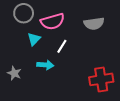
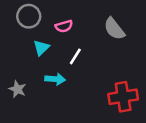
pink semicircle: (53, 21) -> (64, 26), size x0.6
gray semicircle: (94, 24) -> (114, 29), turned 60

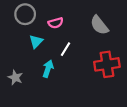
cyan arrow: (55, 79) -> (48, 69), turned -77
red cross: (123, 97) -> (107, 64), moved

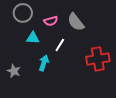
gray semicircle: (99, 25) -> (76, 22), moved
cyan triangle: (36, 41) -> (33, 38), turned 48

